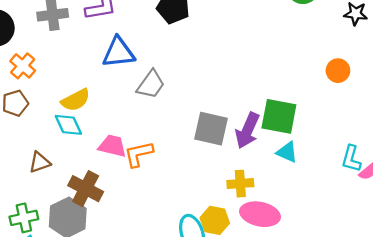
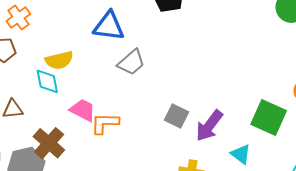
green square: (279, 116) -> (269, 117), moved
gray square: (211, 129) -> (177, 116), size x0.7

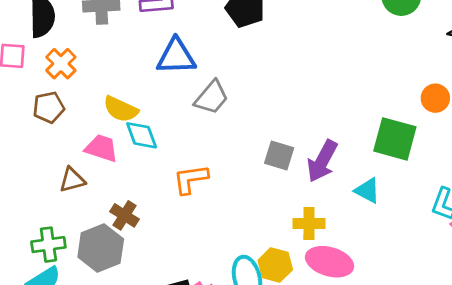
yellow semicircle: (59, 60) -> (121, 109), turned 48
cyan diamond: (47, 81) -> (142, 135), moved
pink trapezoid: (83, 110) -> (101, 148), moved
brown cross: (49, 143) -> (124, 215), size x0.7

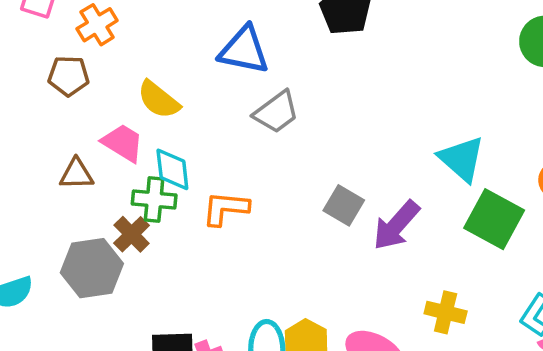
cyan diamond: (142, 135) -> (172, 169), moved
cyan triangle: (367, 191) -> (462, 159), moved, size x1.4
yellow cross: (309, 224) -> (446, 312), moved
green cross: (48, 245) -> (154, 200), moved

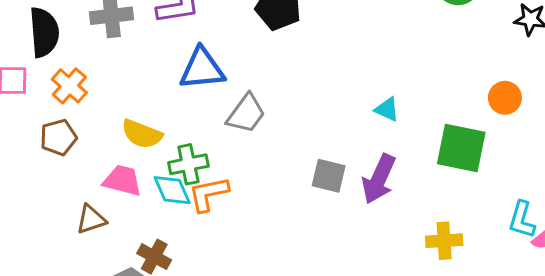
cyan triangle: (462, 159) -> (387, 109), moved, size x0.6
green cross: (154, 200) -> (188, 164), moved
orange L-shape: (226, 208) -> (208, 194), moved

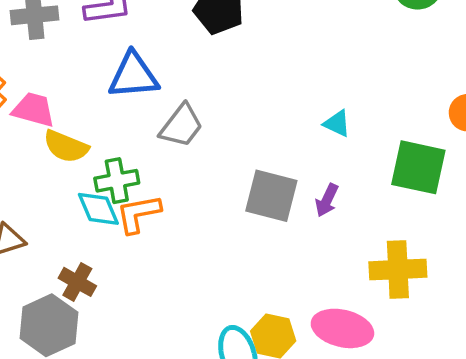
gray square: (329, 176) -> (271, 196), size x1.4
purple arrow: (379, 179) -> (327, 200), size x0.6
pink trapezoid: (122, 180) -> (34, 110), moved
yellow cross: (444, 241) -> (398, 269), size x1.4

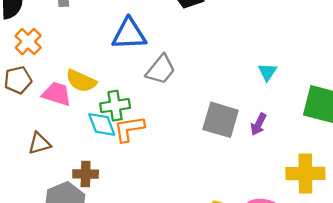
pink trapezoid: (34, 110) -> (57, 94), moved
cyan triangle: (337, 123) -> (267, 72), turned 36
brown cross: (77, 282) -> (86, 174), turned -30

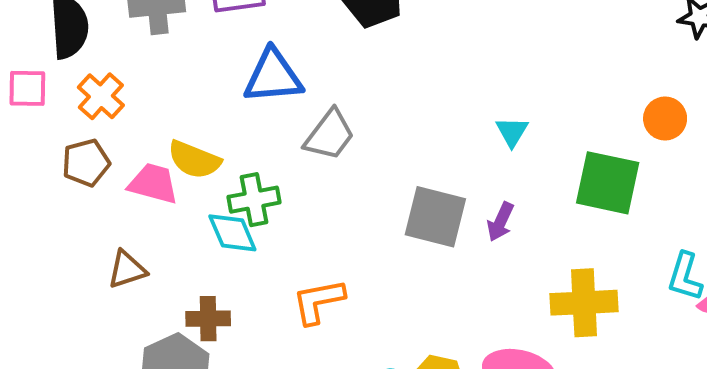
orange L-shape: (129, 129) -> (318, 301), moved

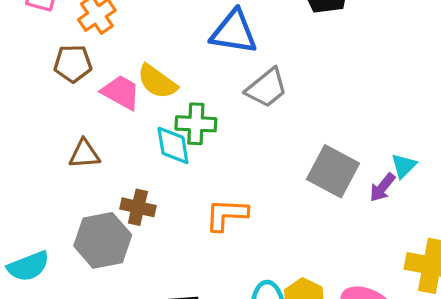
cyan triangle: (512, 132) -> (404, 166), moved

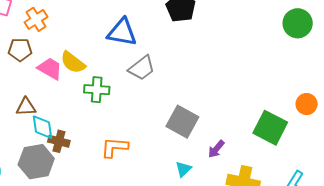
cyan diamond: (173, 145) -> (43, 127), moved
cyan triangle: (404, 166) -> (183, 169), moved
purple arrow: (382, 187) -> (216, 149), moved

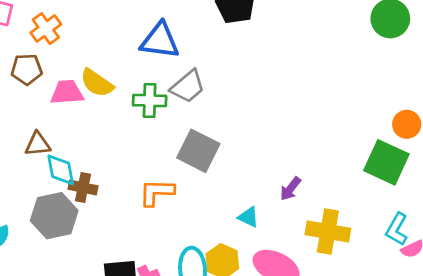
pink trapezoid: (50, 69) -> (67, 92), turned -32
green cross: (97, 90) -> (150, 101), moved
gray square: (182, 122) -> (198, 151), moved
green square: (270, 128) -> (386, 162), moved
cyan triangle: (183, 169) -> (248, 217), turned -48

